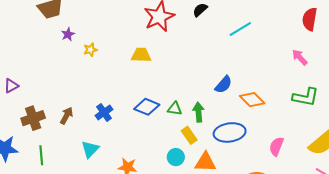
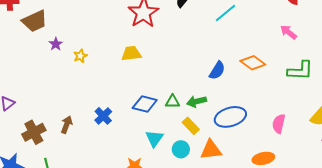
orange diamond: (252, 100) -> (253, 63), moved
green arrow: (199, 112) -> (197, 102), turned -90
cyan triangle: (90, 149) -> (154, 139), moved

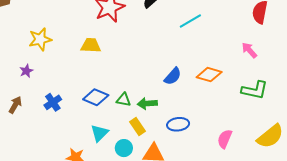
purple star: (56, 44) -> (26, 71), moved
yellow star: (80, 56) -> (40, 39), size x1.6
orange diamond: (253, 63) -> (209, 75), turned -30
blue ellipse: (230, 117) -> (178, 124), size x0.7

